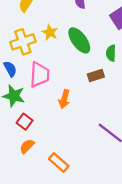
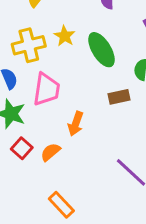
orange semicircle: (27, 146) -> (50, 152), moved

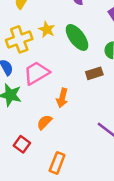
pink trapezoid: (46, 89) -> (37, 73), turned -124
red square: (22, 148) -> (22, 144), moved
orange rectangle: (61, 205) -> (57, 163), turned 70

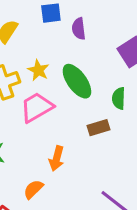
pink trapezoid: (37, 73) -> (37, 107), moved

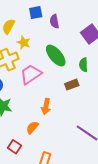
yellow star: (38, 70) -> (24, 43), moved

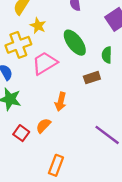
red square: (14, 147) -> (21, 133), moved

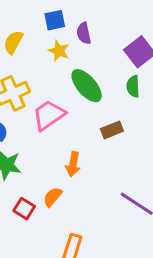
yellow star: (38, 26) -> (59, 51), moved
green semicircle: (107, 55) -> (133, 86), moved

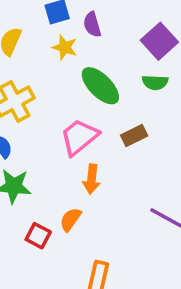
green semicircle: (133, 86) -> (155, 82), turned -80
pink trapezoid: (49, 115) -> (79, 137), moved

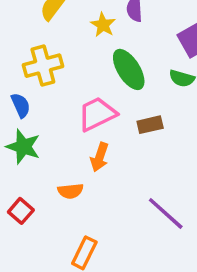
orange semicircle: (70, 219) -> (70, 191), turned -145
red square: (38, 236) -> (21, 211), moved

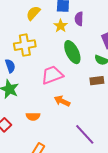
brown rectangle: (150, 125) -> (97, 81), moved
orange arrow: (100, 157) -> (62, 101), moved, turned 91

